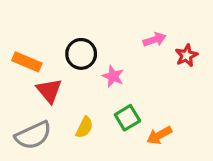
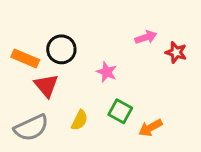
black circle: (81, 54) -> (61, 49), moved
red star: (186, 55) -> (176, 52), turned -30
green square: (127, 118) -> (120, 111), turned -30

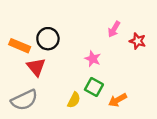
pink arrow: (146, 37) -> (114, 29), turned 140
pink star: (107, 72) -> (93, 59), moved
yellow semicircle: (80, 120) -> (74, 100), moved

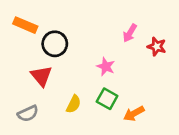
orange rectangle: (20, 46) -> (25, 25), moved
gray semicircle: (24, 100) -> (28, 114), size x0.7
yellow semicircle: (74, 100) -> (74, 104), moved

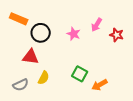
pink star: (106, 67) -> (74, 34), moved
red triangle: (41, 76) -> (31, 57), turned -42
yellow semicircle: (74, 104) -> (44, 78), moved

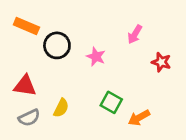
pink star: (74, 34) -> (96, 57), moved
red star: (117, 35) -> (161, 62), moved
red triangle: (31, 57) -> (25, 86), moved

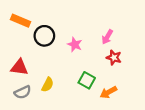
pink arrow: (135, 34) -> (107, 37), moved
red star: (161, 62) -> (114, 58), moved

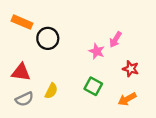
pink star: (75, 45) -> (97, 51), moved
red star: (114, 58) -> (131, 69), moved
orange arrow: (108, 92) -> (127, 99), moved

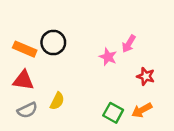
orange rectangle: (22, 22) -> (25, 49), moved
green square: (93, 86) -> (113, 113), moved

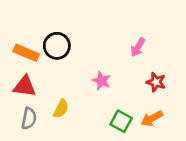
pink star: (108, 57) -> (102, 81), moved
gray semicircle: (27, 110) -> (29, 118), turned -54

